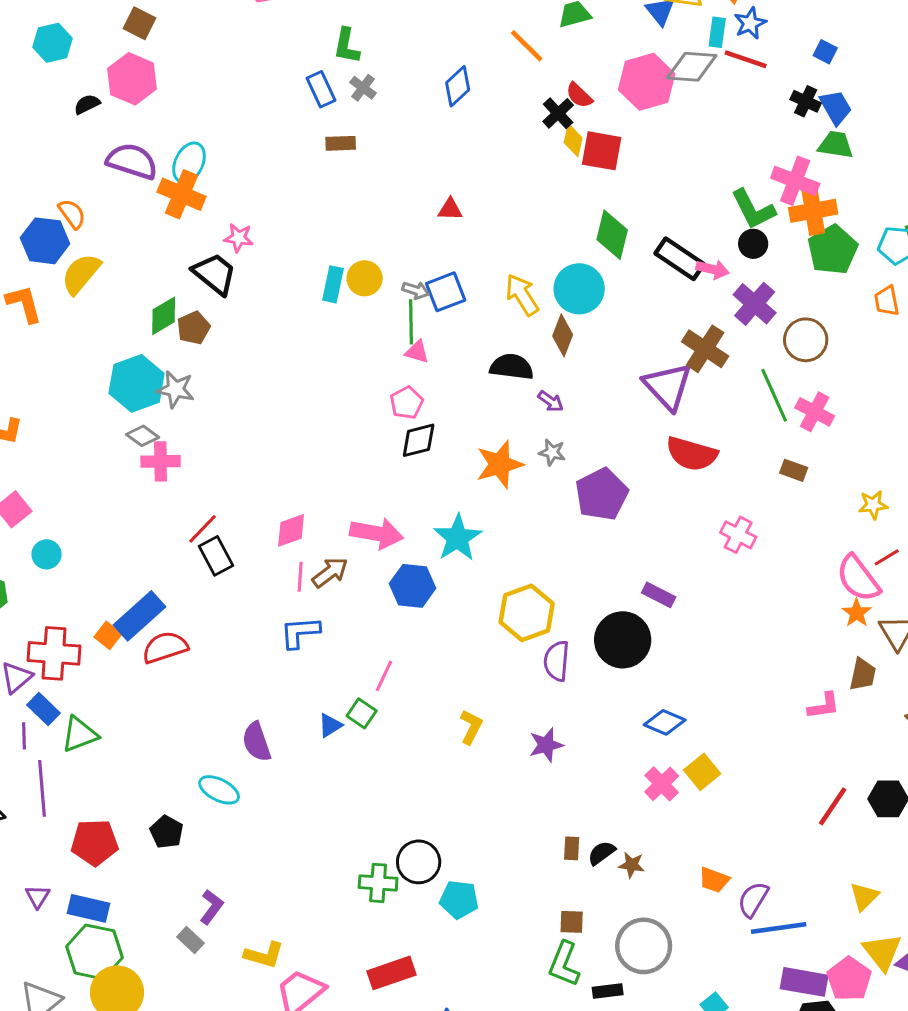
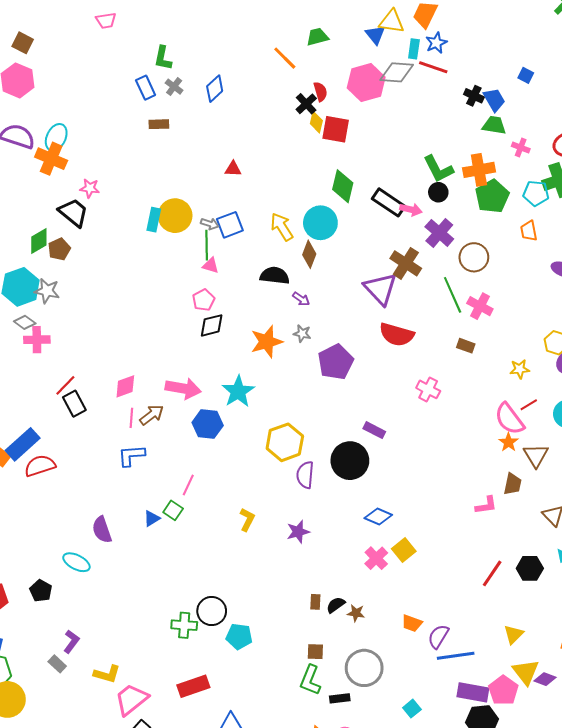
blue square: (825, 52) -> (526, 75), moved
blue diamond: (458, 86) -> (215, 89), moved
red semicircle: (579, 95) -> (320, 92), turned -150
pink cross: (795, 181) -> (521, 148), moved, size x0.6
yellow circle: (365, 278) -> (175, 216), size x1.4

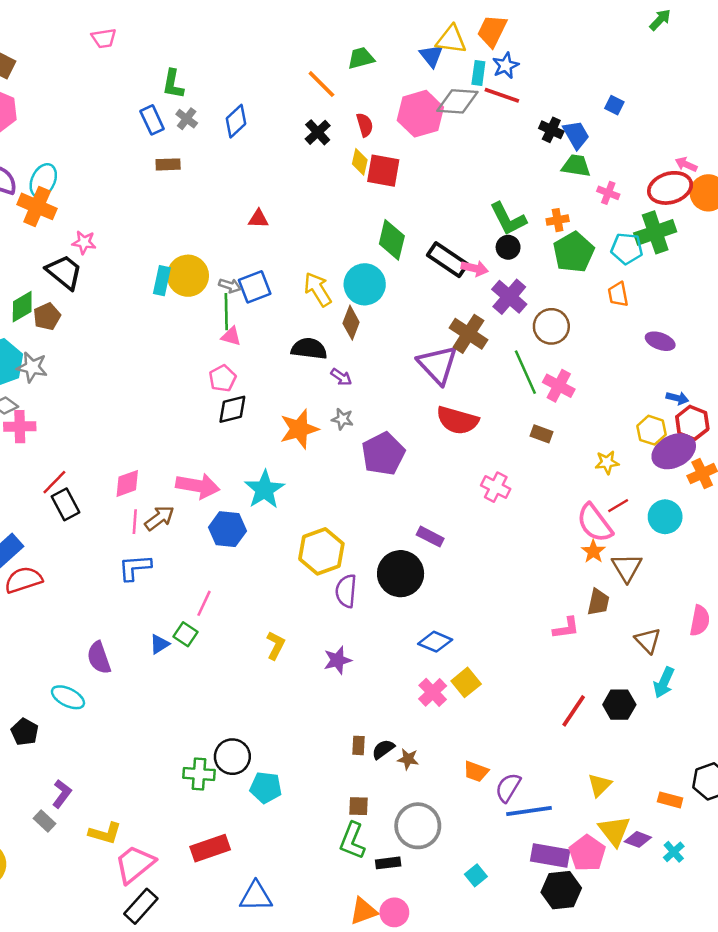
black cross: (306, 104) -> (318, 132), moved
orange cross: (479, 170) -> (558, 220), size x0.6

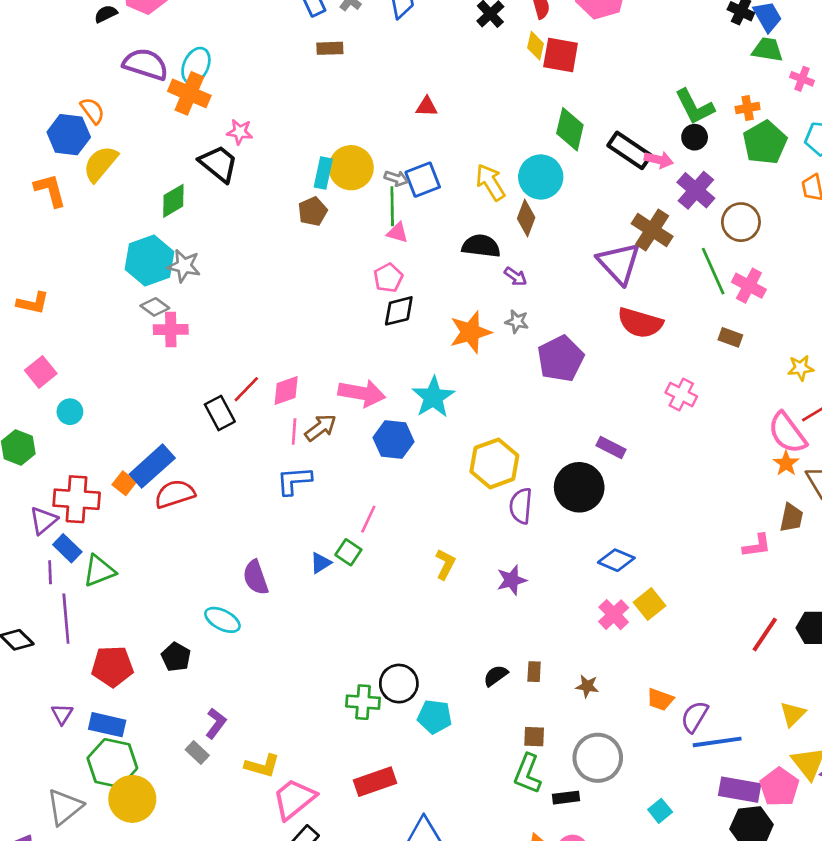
brown pentagon: (47, 316) -> (313, 211), moved
red line: (54, 482) -> (246, 389), moved
black semicircle: (383, 749) -> (496, 676), moved

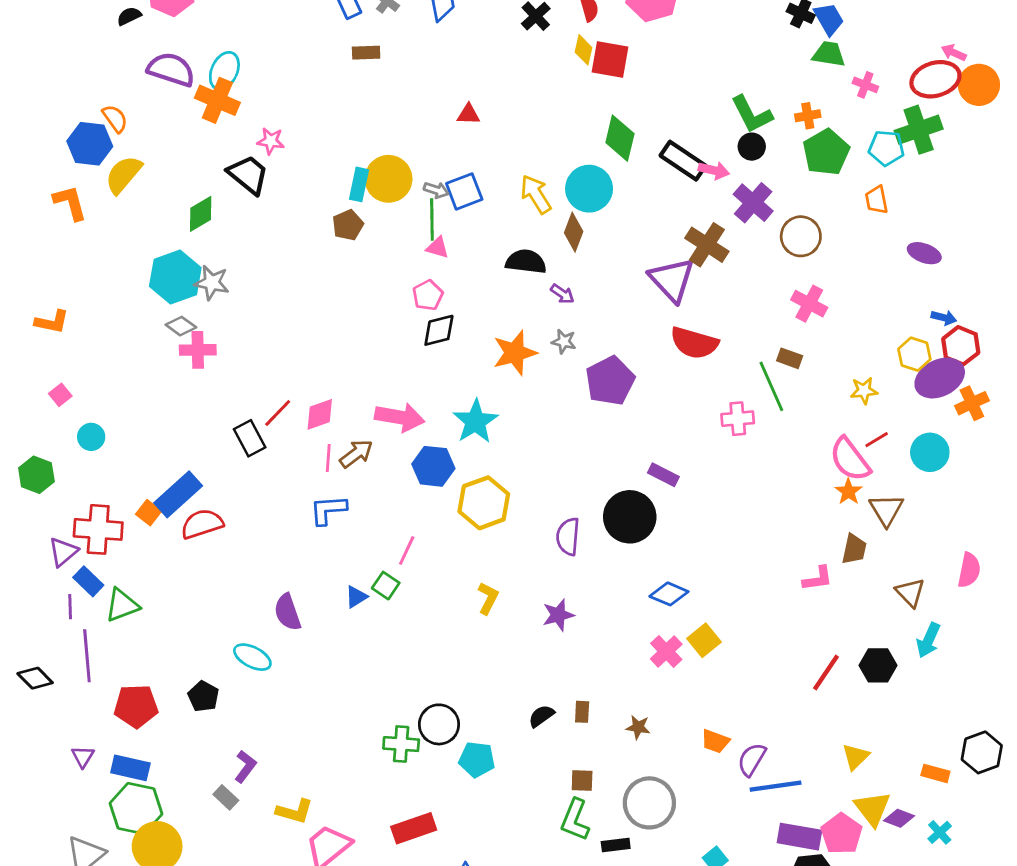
green line: (713, 271) -> (771, 386), moved
pink square: (41, 372) -> (60, 395), size x0.7
pink cross: (681, 394) -> (738, 419), turned -32
yellow hexagon: (494, 463) -> (484, 503), moved

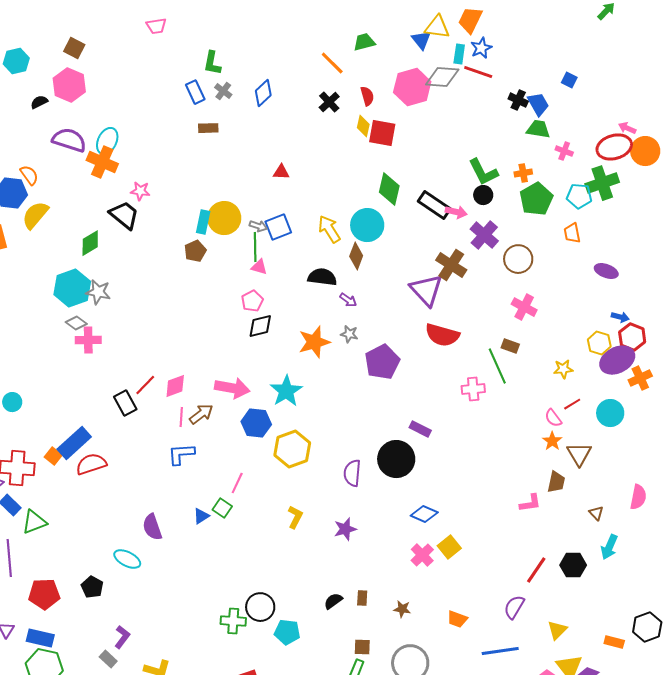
pink semicircle: (850, 459) -> (553, 418), size x0.6
brown triangle: (910, 593) -> (596, 513), size x0.7
purple semicircle: (752, 759) -> (514, 607), moved

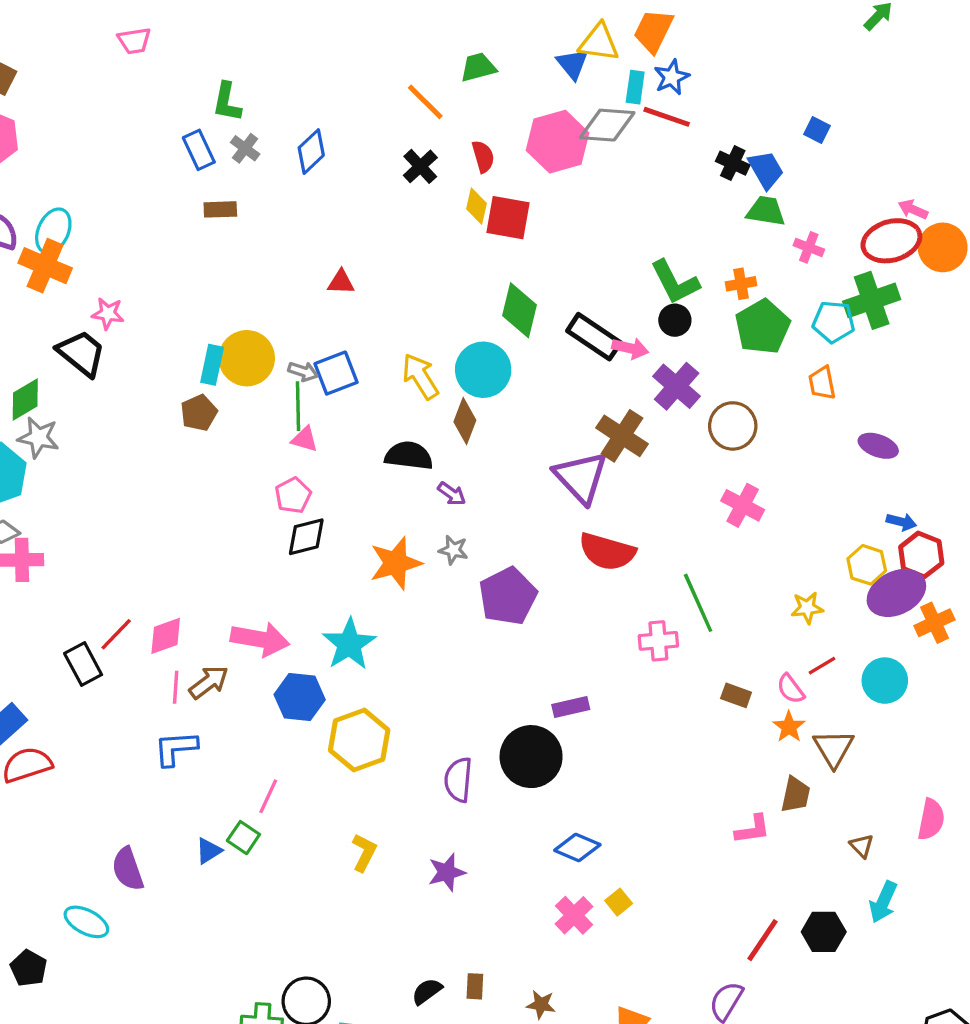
gray star: (98, 292) -> (38, 438), moved
brown rectangle: (510, 346) -> (736, 695), moved
purple rectangle: (420, 429) -> (571, 707), turned -40
yellow square: (449, 547) -> (619, 902), size x0.7

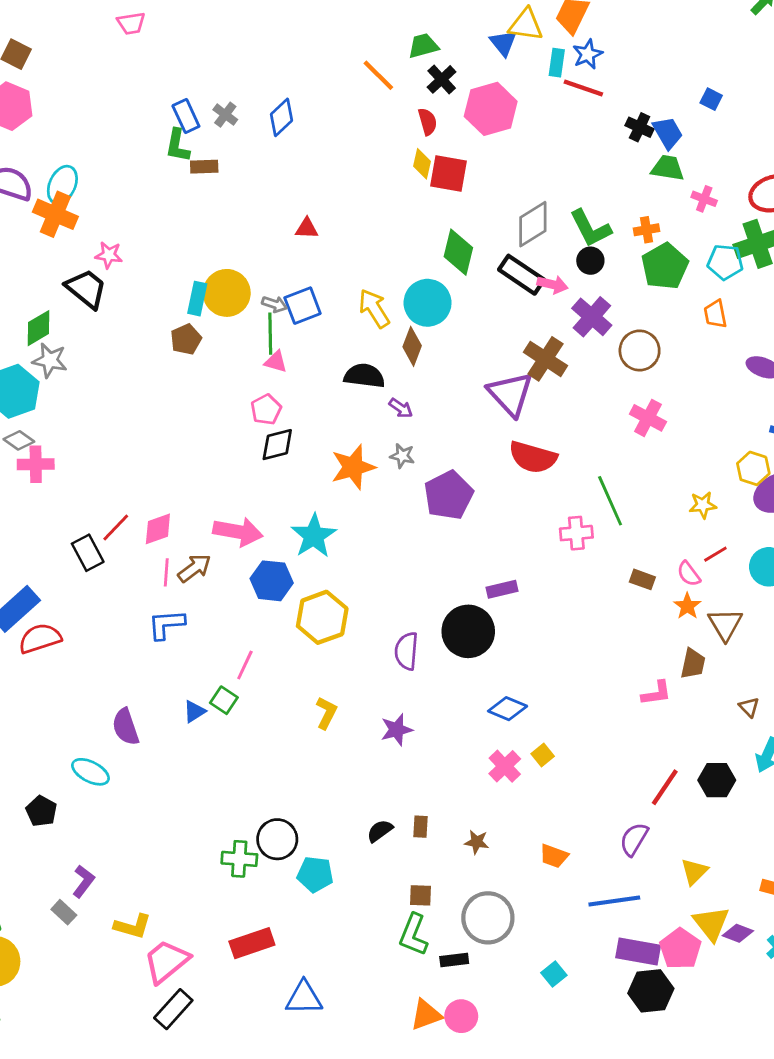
green L-shape: (227, 102) -> (178, 145), moved
gray diamond: (607, 125) -> (533, 224), moved, turned -36
black cross: (420, 166) -> (442, 79), moved

